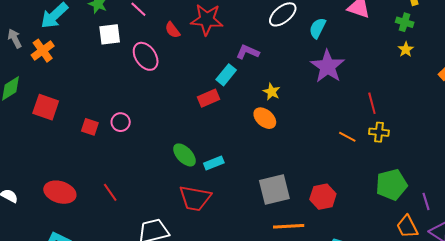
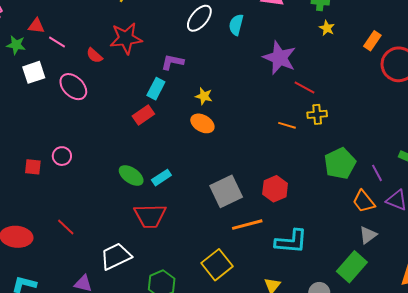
purple star: (328, 66) -> (280, 58), moved
red line: (372, 103) -> (304, 87), turned -35

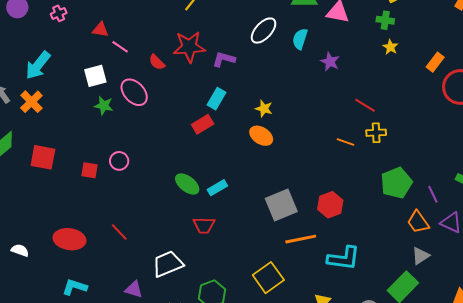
green star: (16, 45) -> (104, 106), moved
purple star: (280, 58) -> (330, 62), moved, size x0.6
purple L-shape: (172, 62) -> (224, 59), moved
red trapezoid: (150, 216) -> (204, 225), size x0.7

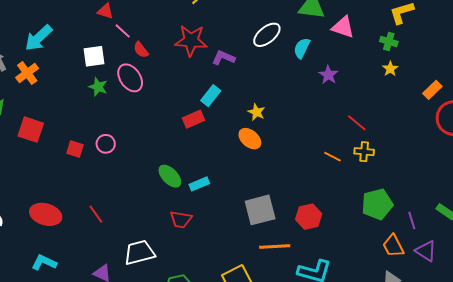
red semicircle: (157, 62) -> (141, 50), moved

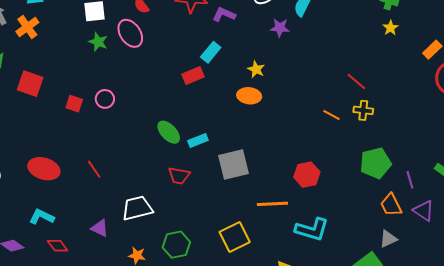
purple star: (328, 75) -> (280, 28), moved, turned -30
orange ellipse: (250, 139) -> (249, 96), turned -35
gray square: (260, 210) -> (234, 164), moved

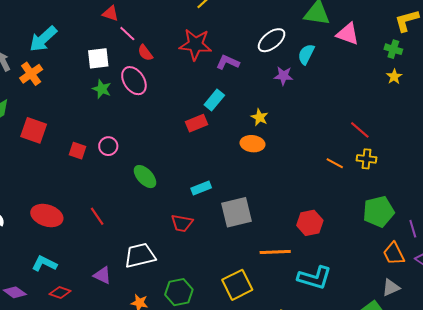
green ellipse: (169, 132) -> (145, 177), moved
red diamond: (58, 246) -> (60, 293), turned -35

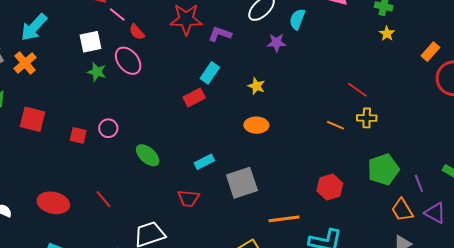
orange ellipse: (252, 144) -> (256, 125), moved
red hexagon: (310, 223) -> (330, 187), moved

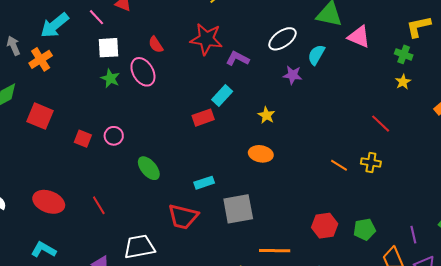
pink line: (117, 14) -> (96, 17), moved
red line: (357, 90) -> (381, 124), moved
green pentagon: (383, 169) -> (365, 229), moved, size x0.7
red trapezoid: (189, 198) -> (183, 217), size x1.4

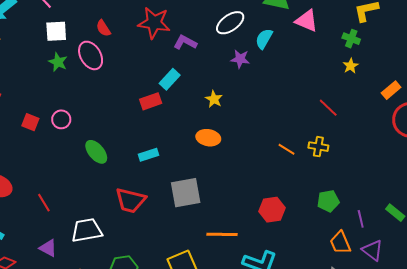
cyan rectangle: (204, 183) -> (149, 155), moved
red line: (99, 205) -> (44, 203), moved
green pentagon: (365, 229) -> (328, 201), moved

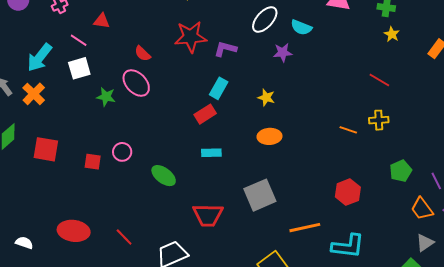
white square: (56, 31) -> (79, 68), moved
cyan semicircle: (264, 39) -> (301, 27), turned -85
cyan rectangle: (149, 155) -> (211, 153), moved, turned 30

